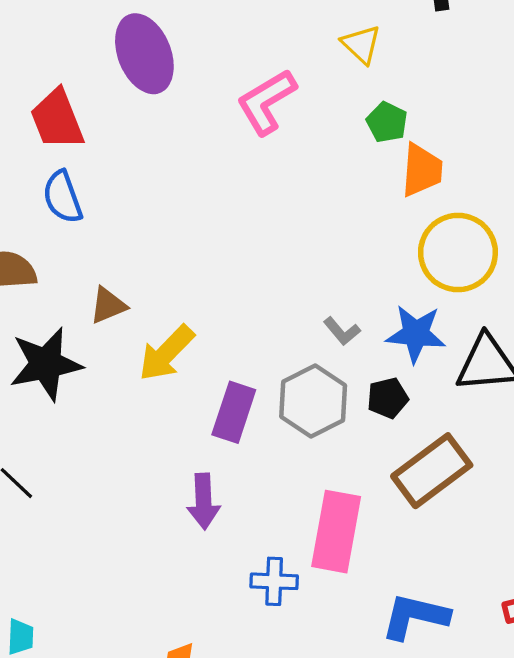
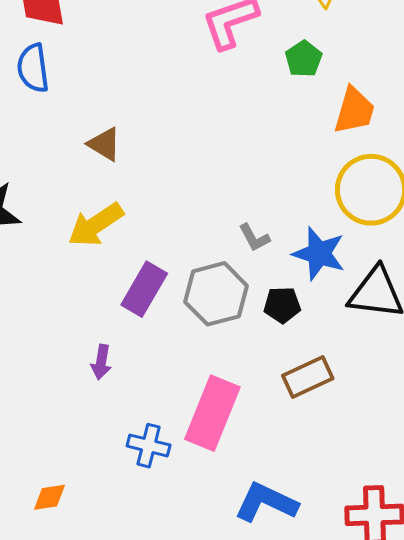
green pentagon: (387, 122) -> (304, 59), moved
brown triangle: (108, 305) -> (104, 144), moved, turned 42
brown rectangle: (432, 471) -> (308, 377), size x0.7
purple arrow: (204, 501) -> (101, 362), size x0.7

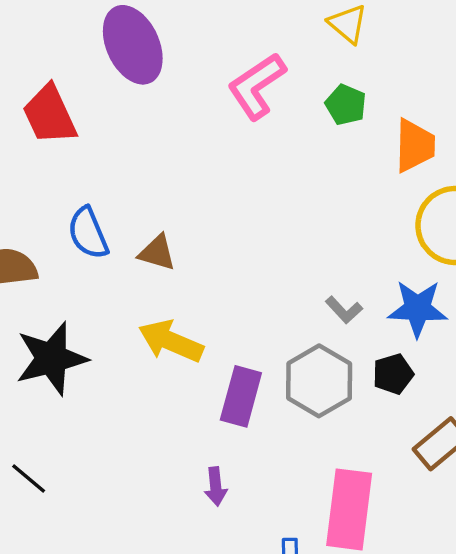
blue semicircle: (33, 68) -> (88, 233), moved
yellow arrow: (96, 225) -> (171, 341), turned 72

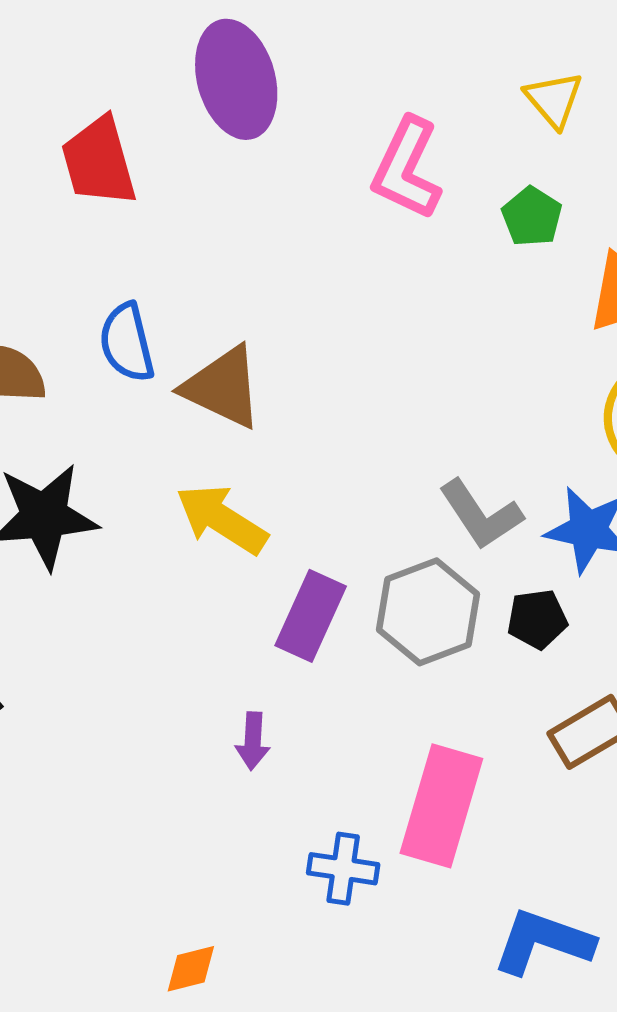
pink L-shape: (257, 86) -> (407, 169), turned -40
brown triangle: (157, 253) -> (223, 387), size x1.5
gray L-shape: (344, 310) -> (481, 514), size x1.6

